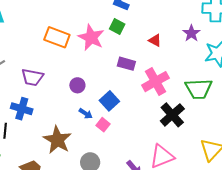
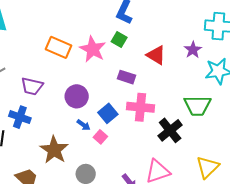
red triangle: (155, 40) -> (156, 55), size x1.5
pink cross: (156, 82) -> (140, 107), moved, turned 32
purple circle: (77, 85) -> (77, 96), size x1.5

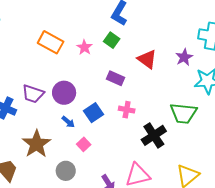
pink star: (93, 49) -> (84, 47), size x0.6
purple trapezoid: (32, 86) -> (33, 94), moved
pink cross: (140, 107) -> (127, 110), size x0.6
pink square: (100, 137) -> (84, 144), moved

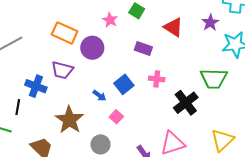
orange rectangle: (51, 42) -> (65, 33), moved
purple circle: (64, 93) -> (92, 48), moved

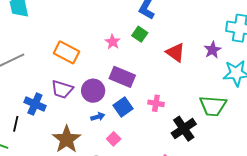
purple circle: (92, 48) -> (93, 91), moved
purple rectangle: (143, 49) -> (122, 77), moved, size x1.4
blue arrow: (99, 95) -> (98, 117), turned -56

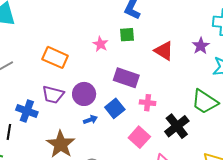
green square: (140, 34) -> (127, 35), turned -35
purple rectangle: (122, 77) -> (126, 78), moved
green trapezoid: (213, 106) -> (205, 102), turned 32
pink square: (114, 139) -> (139, 137), moved, size x1.5

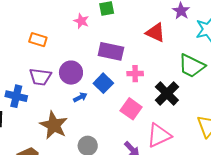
red triangle: (164, 51) -> (155, 33), moved
orange rectangle: (55, 57) -> (38, 40), size x0.7

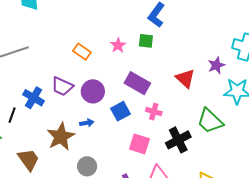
orange rectangle: (38, 40) -> (82, 52), moved
blue arrow: (80, 97) -> (87, 123), moved
pink square: (131, 109) -> (139, 144), turned -35

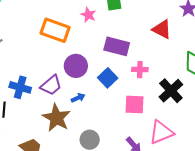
orange rectangle: (82, 52) -> (55, 30), size x1.6
purple trapezoid: (62, 86) -> (51, 85), moved, turned -50

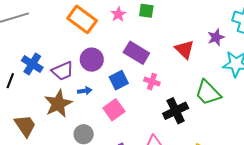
pink square: (134, 105) -> (114, 110), moved, turned 35

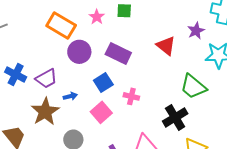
purple circle: (92, 60) -> (79, 52), moved
pink cross: (152, 82) -> (131, 96), moved
black cross: (176, 111) -> (175, 117), moved

